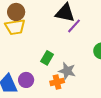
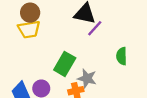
green rectangle: (47, 58) -> (65, 64), size x1.5

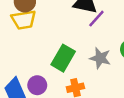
gray star: (87, 78) -> (100, 58), moved

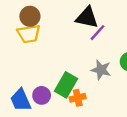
green rectangle: (63, 58) -> (66, 85), moved

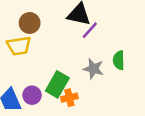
brown circle: (30, 16) -> (30, 23), moved
yellow trapezoid: (29, 34) -> (19, 46), moved

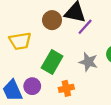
brown circle: (30, 23) -> (52, 20), moved
green rectangle: (57, 84) -> (52, 62), moved

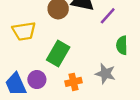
purple line: (85, 27) -> (108, 16), moved
gray star: (88, 62) -> (105, 74), moved

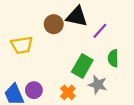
green rectangle: (58, 54) -> (82, 66), moved
orange cross: (73, 82) -> (68, 92), turned -32

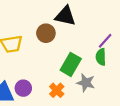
brown circle: (54, 24) -> (46, 33), moved
purple line: (100, 31) -> (105, 41), moved

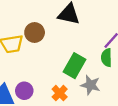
brown circle: (46, 33) -> (35, 33), moved

